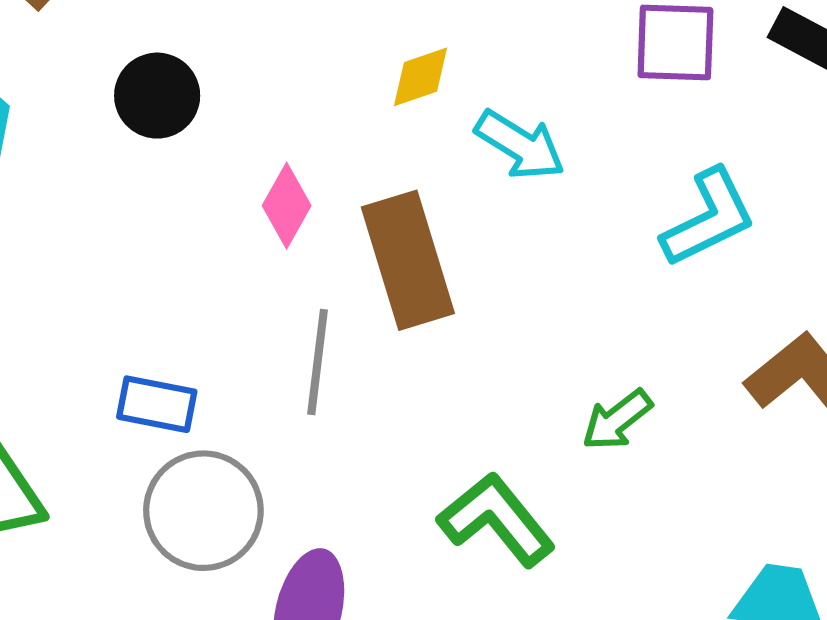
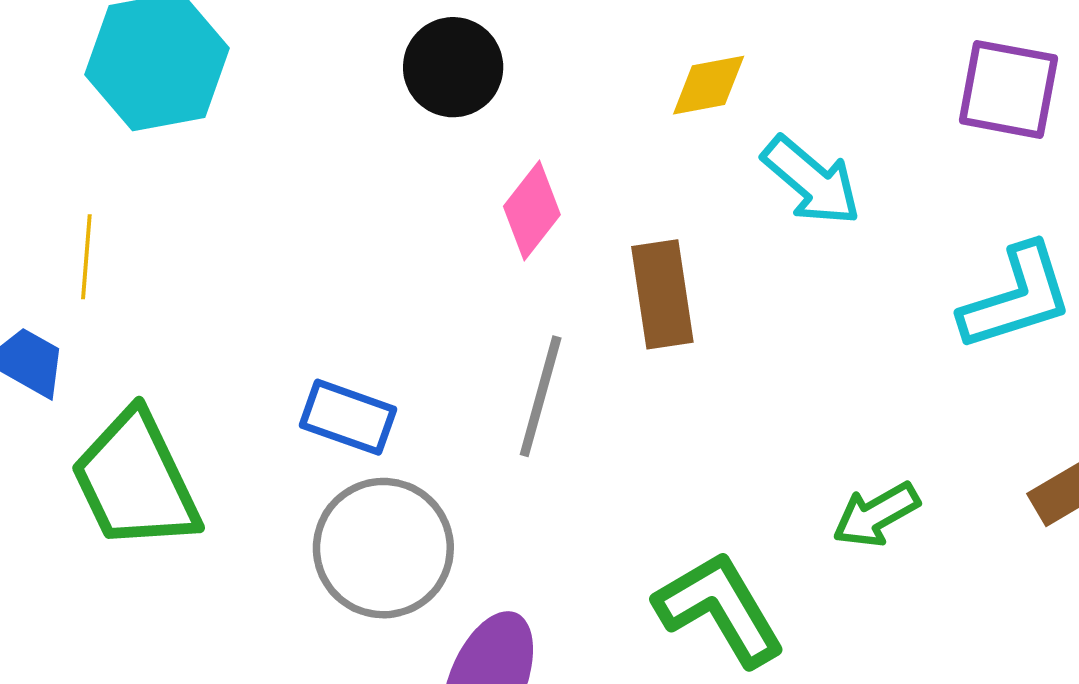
black circle: (157, 96) -> (453, 67), moved
brown rectangle: (408, 260) -> (662, 294), size x0.7

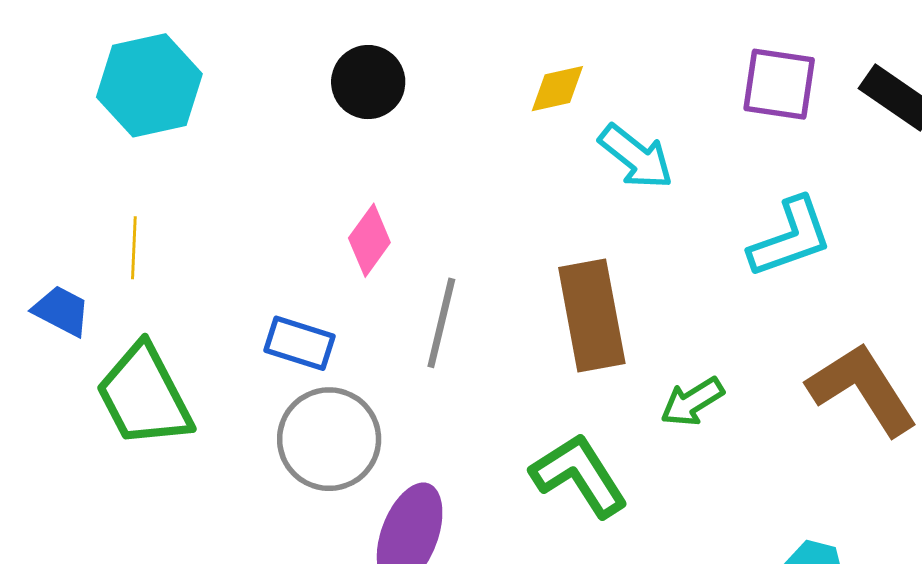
pink diamond: (532, 211) -> (369, 240), moved
yellow line: (86, 257) -> (134, 248), moved
brown rectangle: (662, 294) -> (592, 315), moved, size x1.4

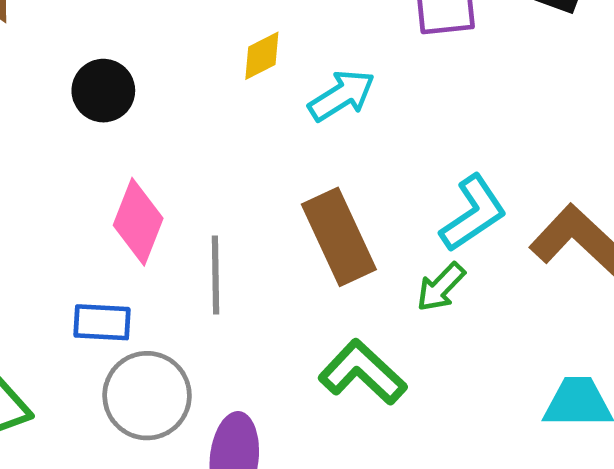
cyan arrow: (636, 157) -> (342, 96), turned -56
cyan L-shape: (790, 238) -> (473, 213), moved
pink diamond: (369, 240) -> (138, 222), size x1.4

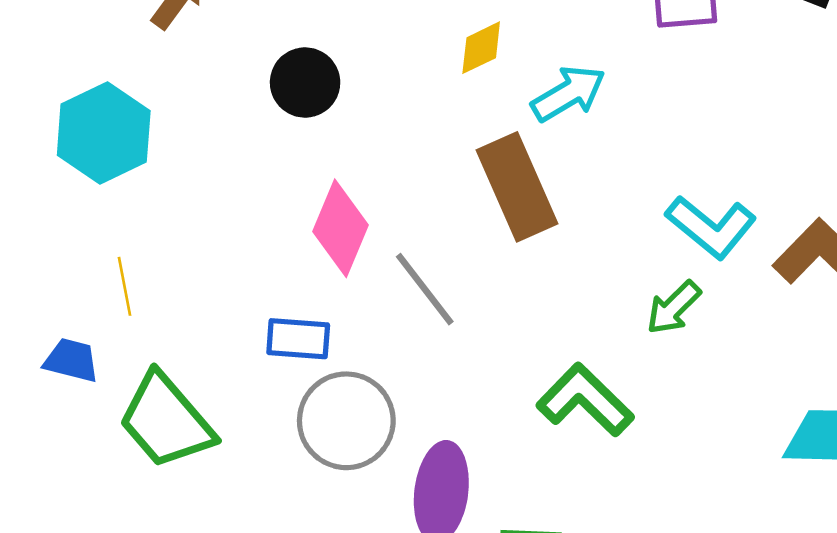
cyan L-shape: (473, 213) -> (711, 227), turned 72
brown rectangle: (339, 237) -> (517, 187), moved
gray line: (215, 275) -> (425, 289), turned -38

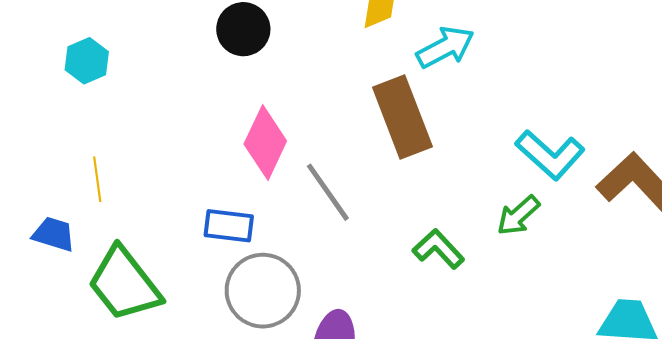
cyan hexagon: (104, 133) -> (87, 61), size x0.6
green L-shape: (585, 400) -> (438, 249), moved, size x0.7

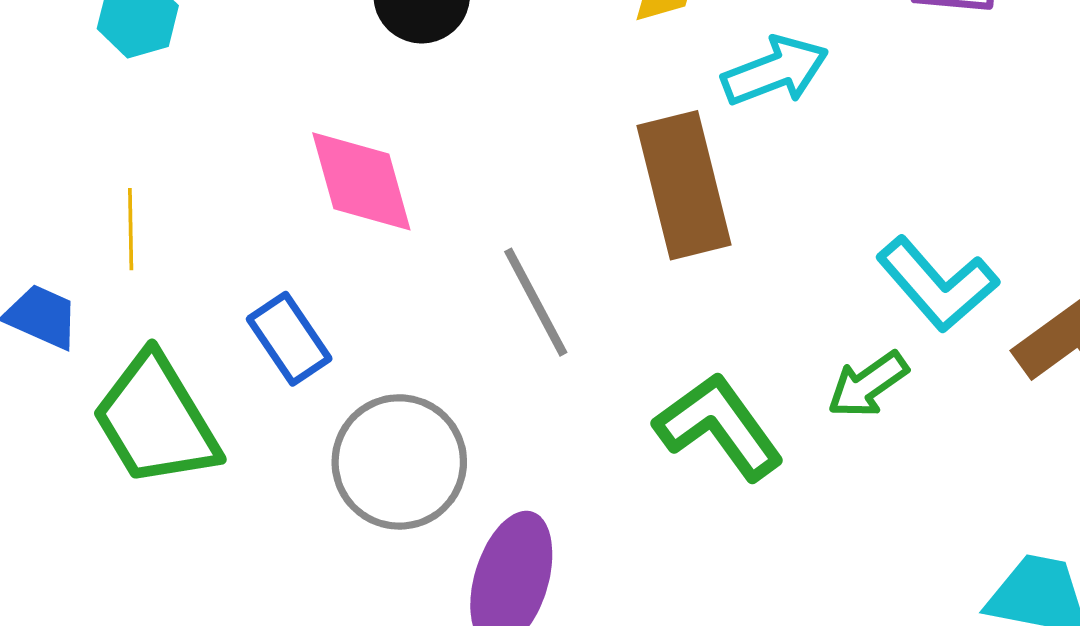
pink diamond: (265, 142) -> (361, 181), moved, turned -48
blue rectangle: (229, 226) -> (289, 339), moved, turned 42
green L-shape: (438, 249) -> (719, 427), size x1.4

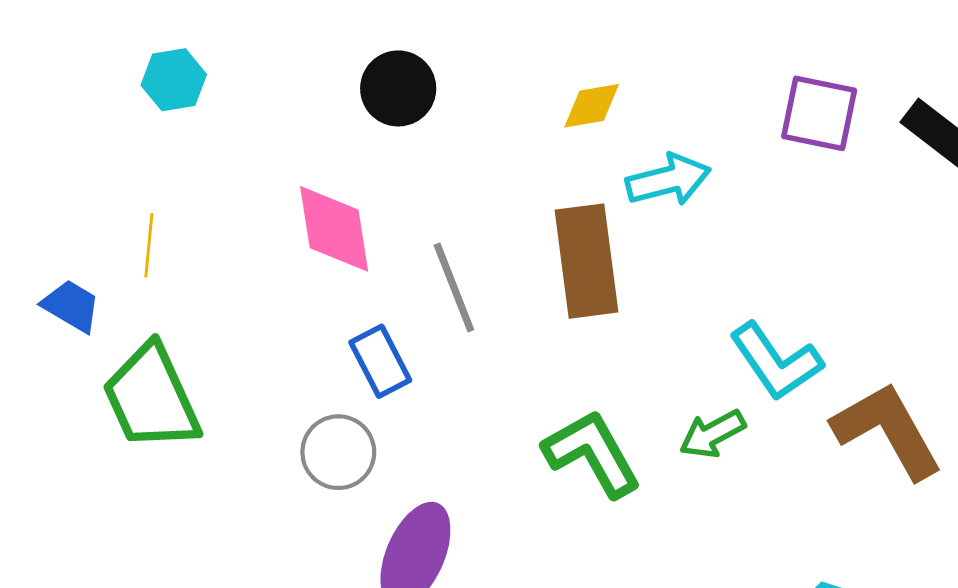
gray line: (536, 302) -> (454, 287), moved
blue rectangle: (289, 339) -> (380, 361), moved
gray circle: (399, 462) -> (338, 452), size x0.7

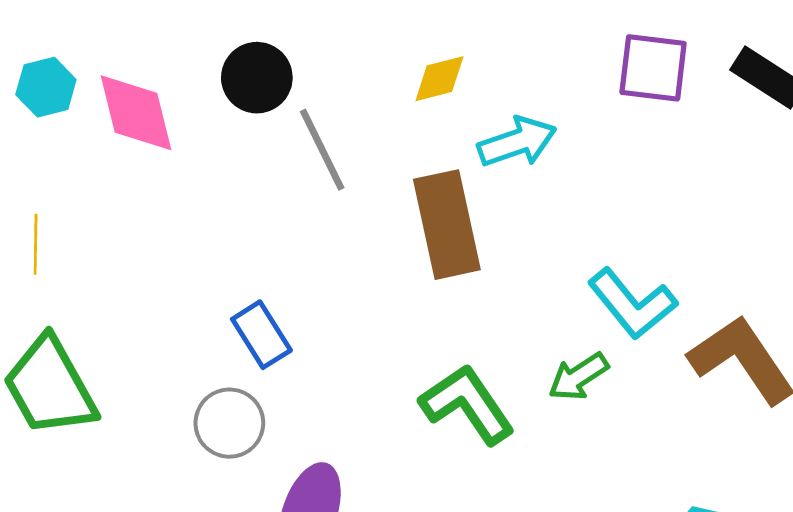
pink diamond: (334, 229) -> (136, 113), moved
gray line: (454, 287) -> (322, 150), moved

